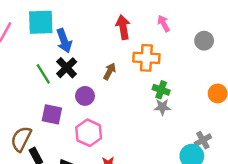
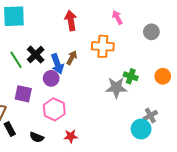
red arrow: (123, 27) -> (71, 20), moved
blue arrow: (64, 41) -> (57, 64), moved
green cross: (161, 90) -> (131, 76), moved
gray star: (162, 107) -> (116, 88), size x1.5

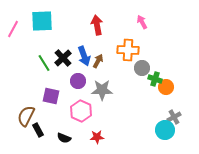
gray circle: (151, 32) -> (142, 68), moved
blue arrow: (57, 64) -> (84, 56), moved
orange circle: (163, 76) -> (166, 87), moved
gray star: (116, 88) -> (102, 90), moved

